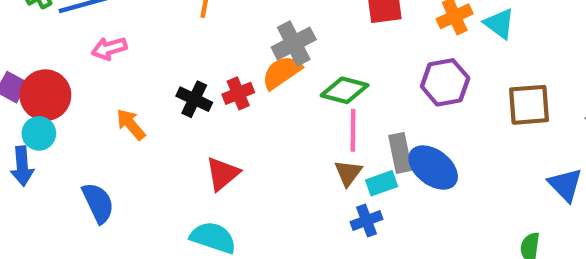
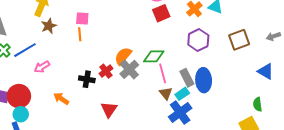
gray cross: (294, 43) -> (129, 69), moved
blue ellipse: (433, 167) -> (204, 80), turned 65
blue cross: (367, 220) -> (180, 113), size x1.6

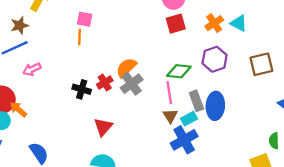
brown star: (49, 26) -> (20, 25), moved
green diamond: (154, 56) -> (179, 71), moved
orange arrow: (61, 99) -> (18, 109), moved

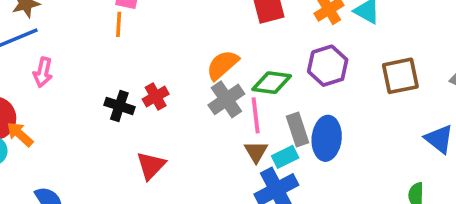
orange semicircle: (126, 68) -> (222, 65), moved
pink arrow: (32, 69) -> (43, 72), turned -54
gray cross: (132, 84) -> (226, 99), moved

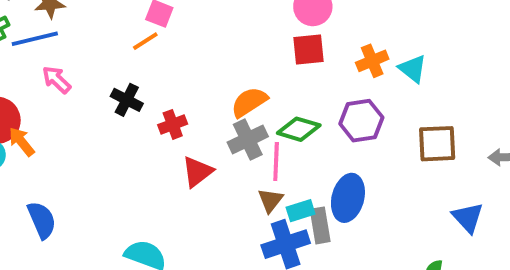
orange line: (119, 24) -> (145, 41), turned 45
pink arrow: (43, 72) -> (57, 80), turned 112
black cross: (119, 106) -> (127, 100), moved
gray rectangle: (298, 130) -> (320, 225), moved
red triangle: (151, 166) -> (197, 172), moved

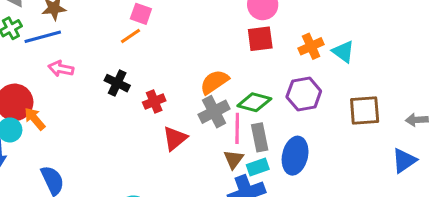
pink arrow: (57, 80) -> (61, 69), turned -30
blue triangle: (468, 218) -> (404, 161), moved, turned 40
gray rectangle: (320, 225) -> (260, 137), moved

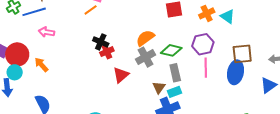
black cross: (117, 83) -> (101, 42), moved
orange arrow: (35, 119) -> (41, 65), moved
pink line: (237, 128) -> (206, 68), moved
blue ellipse: (295, 156) -> (236, 72), moved

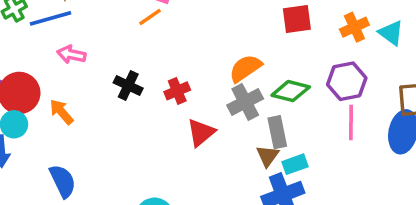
black cross: (101, 42) -> (128, 85), moved
gray rectangle: (175, 73) -> (277, 132), moved

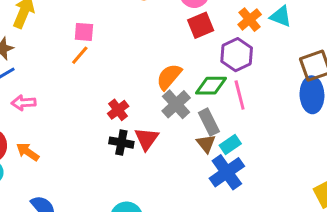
purple hexagon: (347, 81) -> (237, 55), moved
black cross: (128, 85) -> (121, 143), moved
pink line: (351, 123) -> (240, 95), moved

